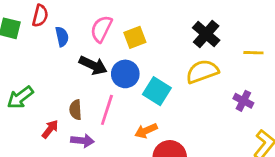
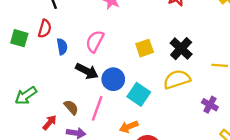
yellow square: (135, 37) -> (145, 48), moved
brown semicircle: (76, 110) -> (71, 107), turned 140

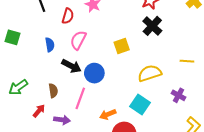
red semicircle: (45, 29) -> (68, 16), moved
black cross: (181, 49) -> (152, 26), moved
cyan square: (139, 94) -> (140, 104), moved
brown semicircle: (71, 107) -> (53, 91), moved, turned 32

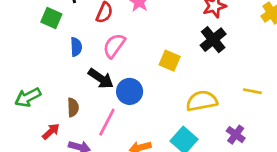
green square: (13, 37) -> (51, 18), moved
yellow square: (122, 46) -> (170, 61), turned 35

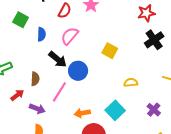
green square: (51, 18) -> (21, 20), moved
black cross: (213, 40) -> (154, 40), moved
yellow semicircle: (202, 101) -> (131, 83), size x0.6

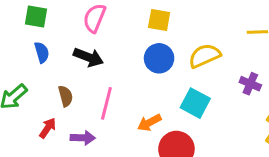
green square: (21, 20) -> (36, 17), moved
blue semicircle: (41, 34) -> (42, 52), moved
blue circle: (78, 71) -> (159, 58), moved
yellow semicircle: (131, 83) -> (205, 56), size x1.5

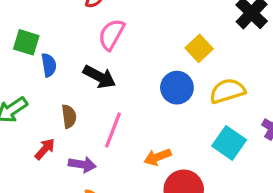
green square: (36, 17) -> (26, 42), moved
yellow square: (159, 20) -> (199, 48), moved, turned 30
cyan square: (195, 103) -> (229, 143), moved

